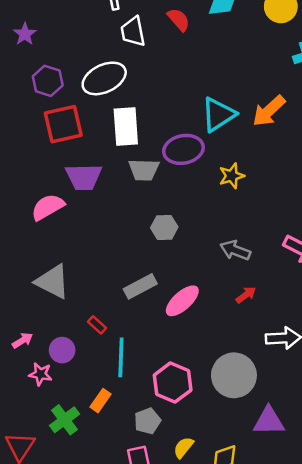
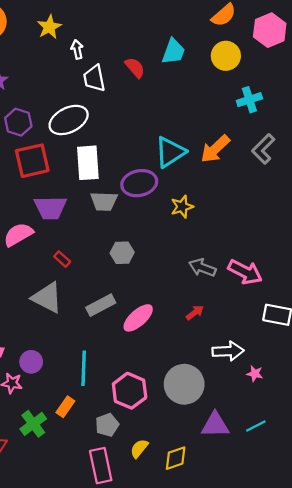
gray arrow: (235, 250) -> (202, 268), moved
gray triangle: (52, 282) -> (47, 298), moved
red rectangle: (97, 325) -> (62, 259), moved

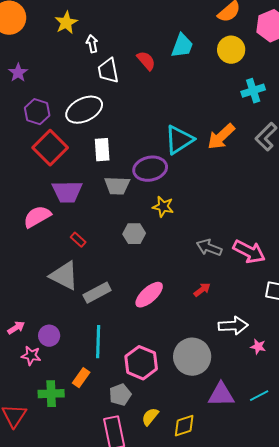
red square: (32, 161) -> (50, 148), turned -32
white rectangle: (88, 163) -> (102, 150), size x0.7
yellow star: (182, 207) -> (163, 207), moved, turned 30
gray rectangle: (101, 305) -> (97, 293), moved
green cross: (33, 424) -> (51, 394), turned 35

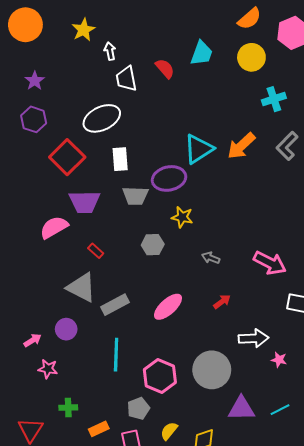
purple hexagon: (37, 112) -> (34, 119), moved
gray arrow: (209, 248) -> (211, 258), moved, size x0.7
purple circle: (49, 336) -> (66, 329), moved
orange rectangle: (81, 378) -> (99, 429), moved, turned 30
green cross: (51, 394) -> (68, 408), size x0.7

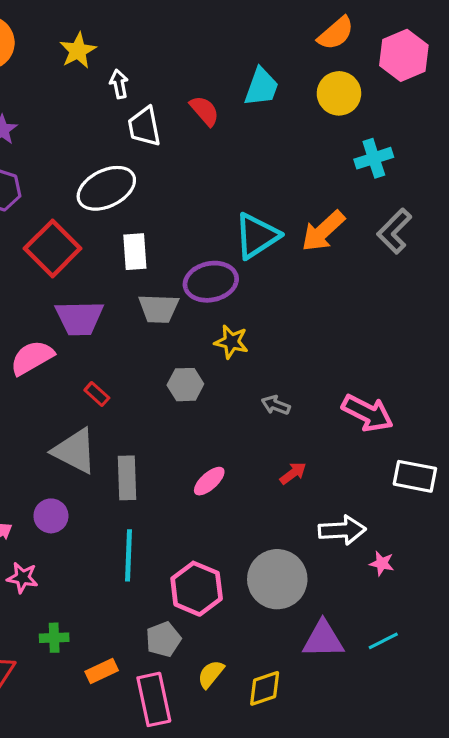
gray rectangle: (115, 305) -> (127, 478), turned -64
pink ellipse: (168, 307) -> (209, 481), size x0.7

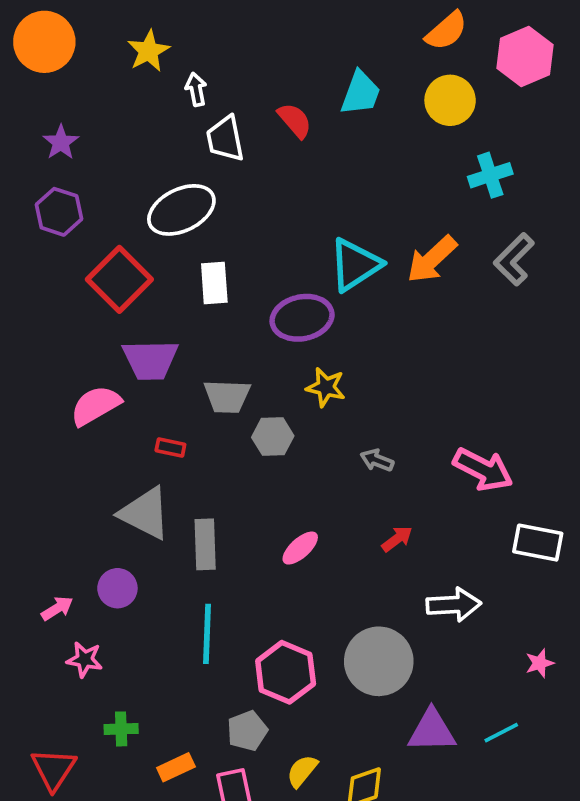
gray trapezoid: (159, 309) -> (227, 396), moved
red rectangle: (97, 394) -> (170, 448), turned -30
pink star: (382, 563) -> (540, 663), moved, turned -30

